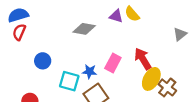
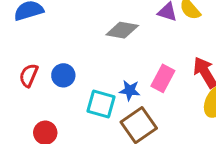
red semicircle: (19, 32) -> (29, 75), moved

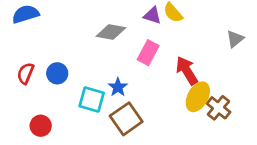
pink rectangle: (163, 78) -> (148, 53), moved
blue star: (130, 90) -> (118, 87), turned 30

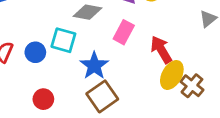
blue star: (118, 87) -> (94, 66), size x1.5
cyan square: (92, 100) -> (63, 40), moved
red circle: (41, 126) -> (43, 99), moved

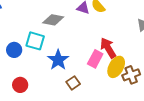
pink rectangle: (124, 32) -> (95, 59), moved
brown cross: (192, 86) -> (131, 75), turned 30
brown square: (102, 96) -> (73, 83), moved, size x0.6

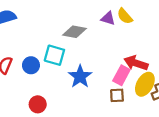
red arrow: (108, 48) -> (136, 63), turned -40
brown square: (73, 83) -> (117, 95), moved, turned 32

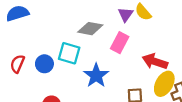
purple triangle: (108, 18) -> (126, 14), turned 48
pink rectangle: (121, 75) -> (120, 43), moved

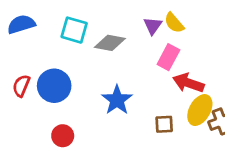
pink rectangle: (120, 43) -> (168, 57), moved
cyan square: (69, 53) -> (74, 30), moved
blue circle: (44, 64) -> (54, 86), size x1.5

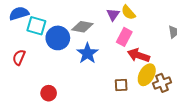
cyan square: (74, 30) -> (36, 26), moved
blue circle: (54, 86) -> (58, 38), moved
blue star: (117, 100) -> (87, 53), moved

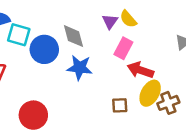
gray diamond: (82, 27) -> (73, 36), turned 65
blue star: (87, 53) -> (80, 68), turned -30
red circle: (49, 93) -> (33, 115), size x1.5

